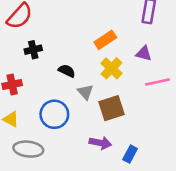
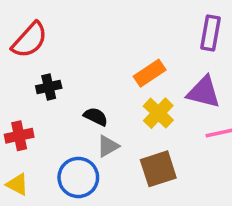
purple triangle: (144, 53) -> (204, 92), size x1.5
gray triangle: (85, 92) -> (108, 146), moved, turned 42

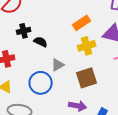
yellow cross: (158, 113) -> (87, 46), turned 30
black semicircle: (96, 117) -> (41, 42), moved

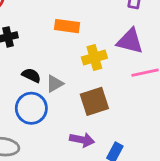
orange rectangle: (82, 23) -> (67, 26), moved, turned 42
black semicircle: (41, 42) -> (31, 75), moved

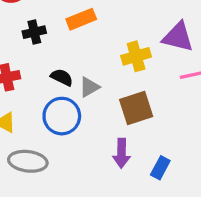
orange rectangle: (67, 26) -> (81, 19), moved, turned -30
purple arrow: (82, 140) -> (122, 153), turned 80

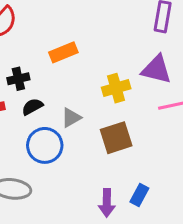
black cross: (34, 32) -> (18, 79), moved
black semicircle: (62, 77) -> (32, 107), moved, turned -55
purple arrow: (122, 153) -> (107, 203), moved

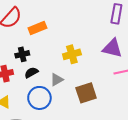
orange rectangle: (63, 52) -> (37, 28), moved
yellow cross: (116, 88) -> (72, 54), moved

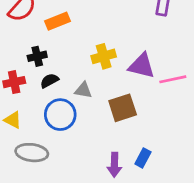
purple triangle: (112, 48) -> (142, 66), moved
gray triangle: (57, 80) -> (83, 90), turned 40

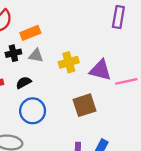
black cross: (37, 56) -> (13, 53), moved
gray triangle: (83, 90) -> (36, 55), moved

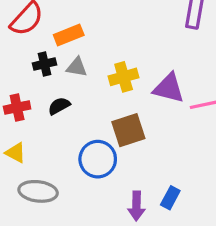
brown square: (85, 105) -> (128, 130), moved
blue circle: (33, 111) -> (98, 159), moved

